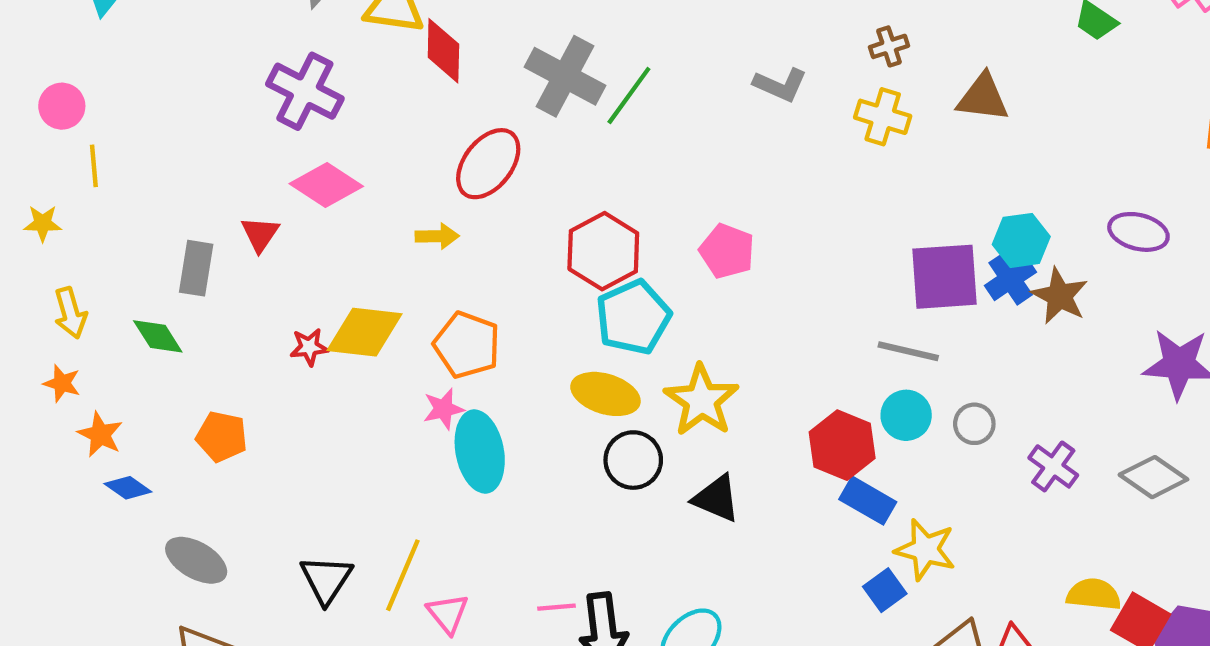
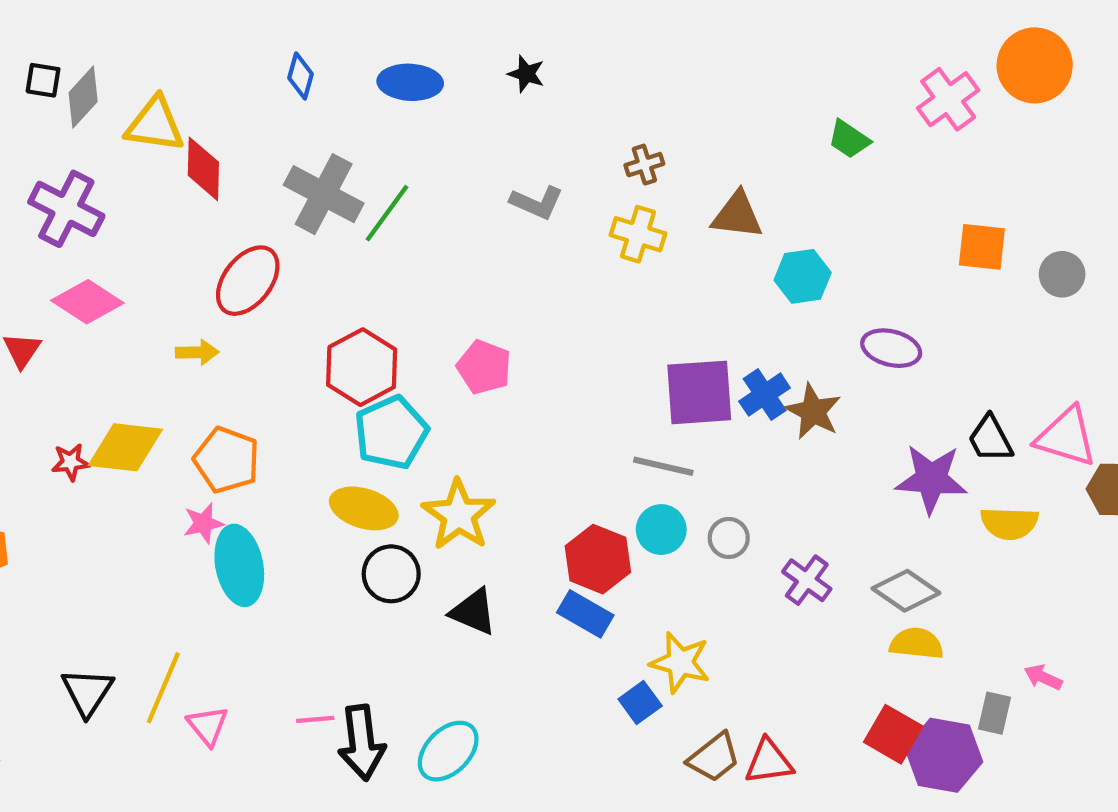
cyan hexagon: (1021, 240) -> (803, 276), moved
blue rectangle: (868, 501) -> (585, 614), moved
yellow semicircle: (1094, 594) -> (916, 643), moved

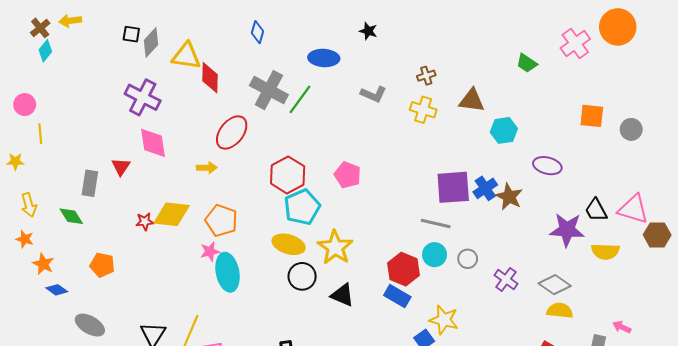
blue ellipse: (410, 82) -> (324, 58), moved
pink diamond: (87, 302) -> (153, 143), turned 48

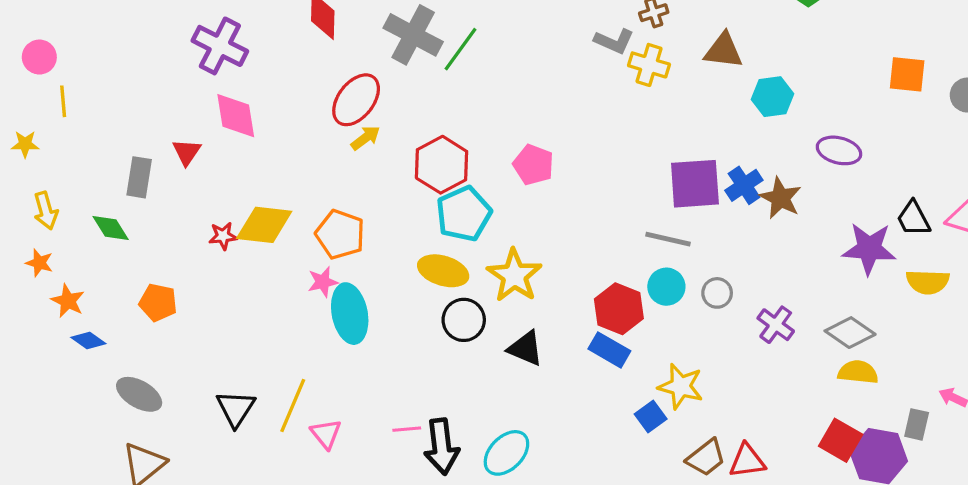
gray L-shape: (373, 94) -> (614, 41), moved
yellow arrow: (207, 168) -> (366, 138), moved, turned -36

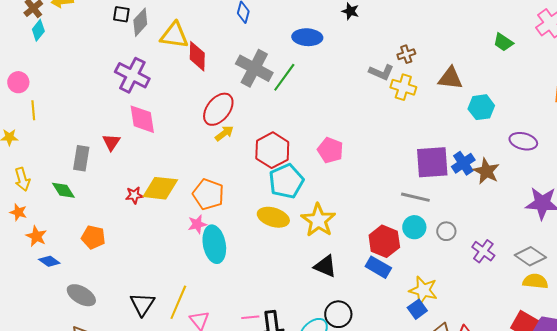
black circle: (464, 320) -> (338, 314), moved
blue square: (651, 416) -> (417, 309), moved

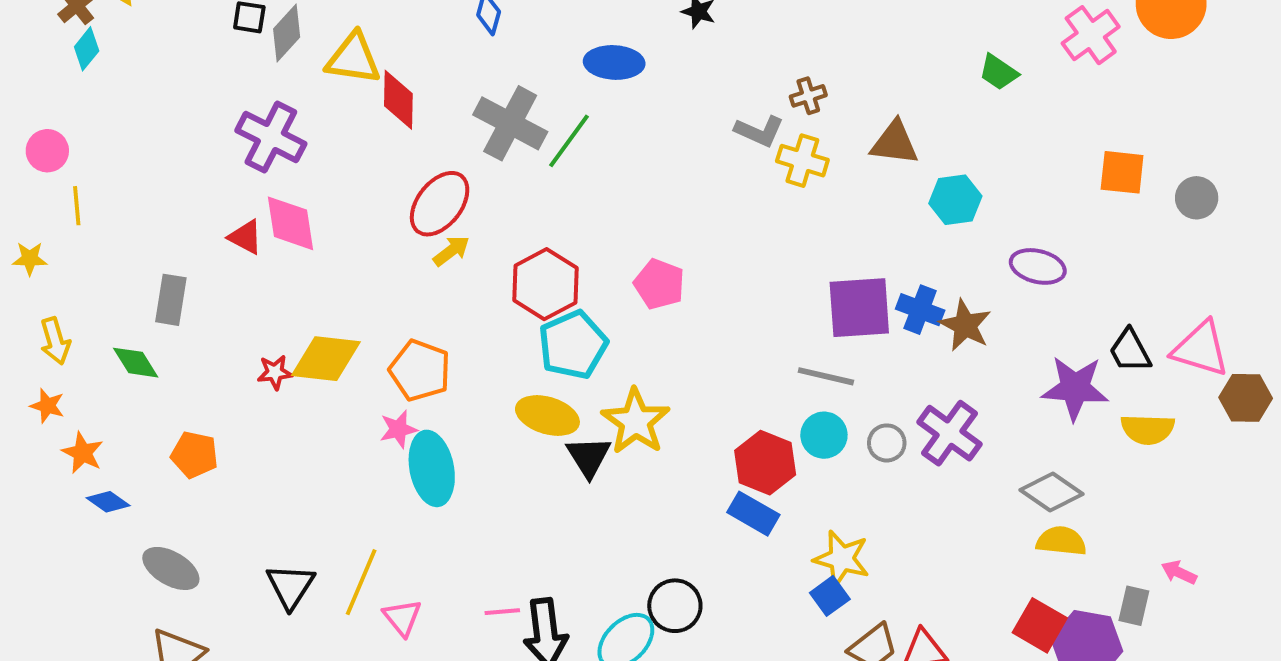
red triangle: (111, 142) -> (245, 237), moved, turned -36
blue cross: (463, 163) -> (920, 310), turned -35
purple cross: (483, 251) -> (949, 433), moved, size x1.4
black triangle: (325, 266) -> (589, 457), moved, turned 35

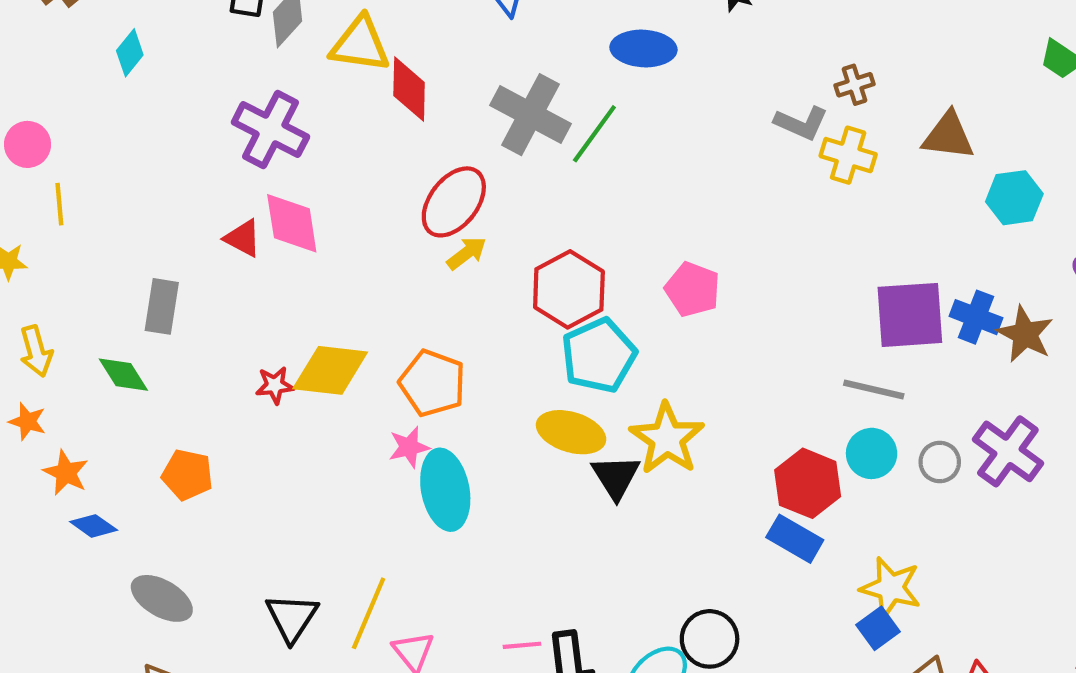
cyan diamond: (87, 49) -> (130, 53), moved

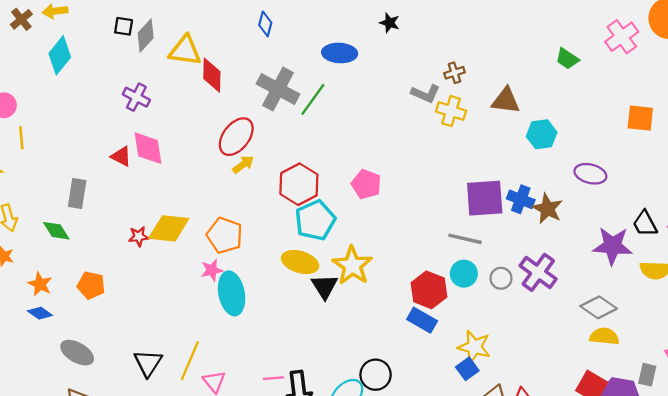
cyan diamond: (130, 53) -> (60, 55), size x1.5
purple cross: (270, 129) -> (136, 97), size x0.7
orange star: (66, 473) -> (40, 284), moved

